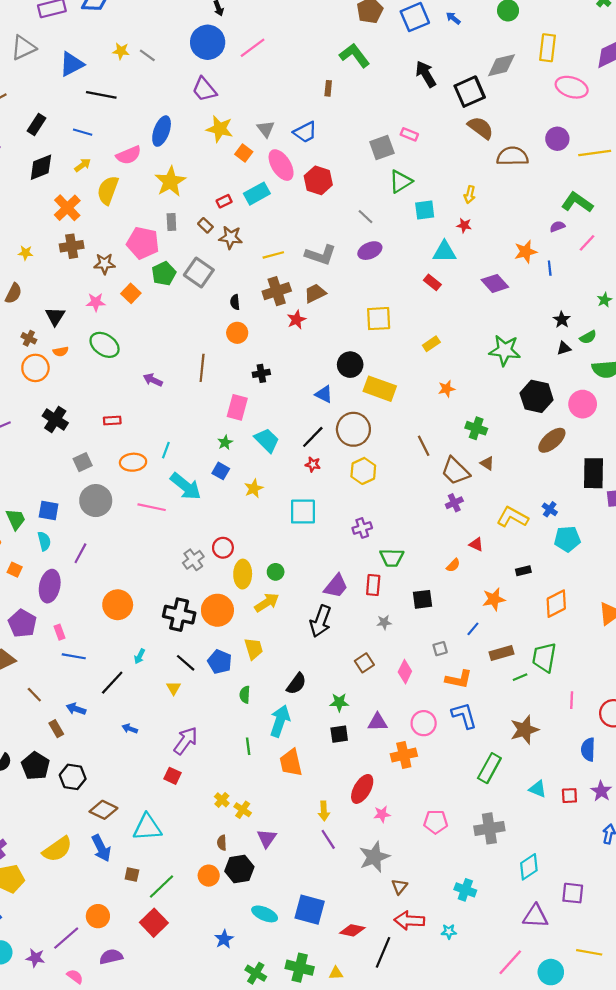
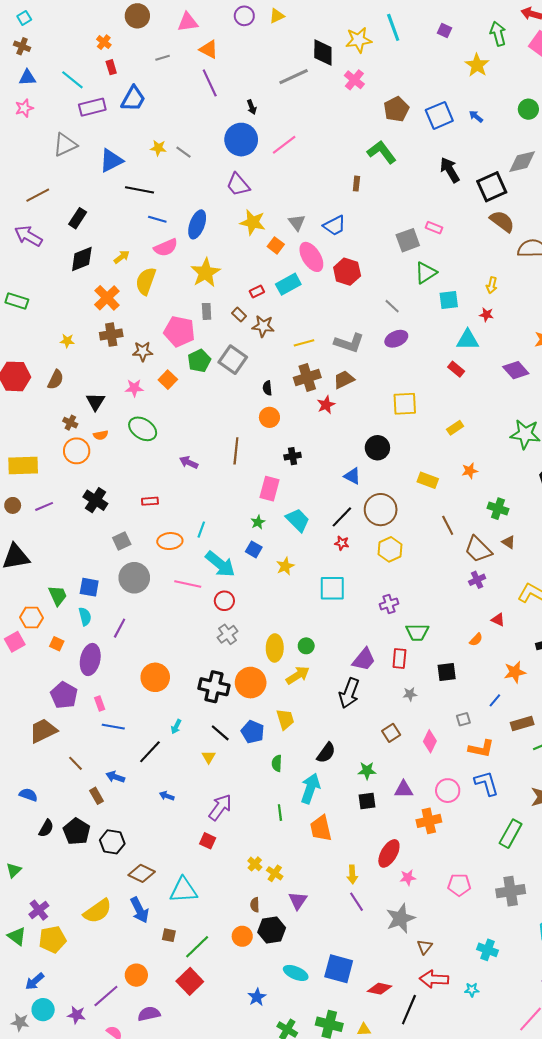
blue line: (83, 132) -> (157, 219), moved
yellow rectangle: (380, 389) -> (428, 480), moved, size x0.7
red circle: (223, 548) -> (224, 601), moved

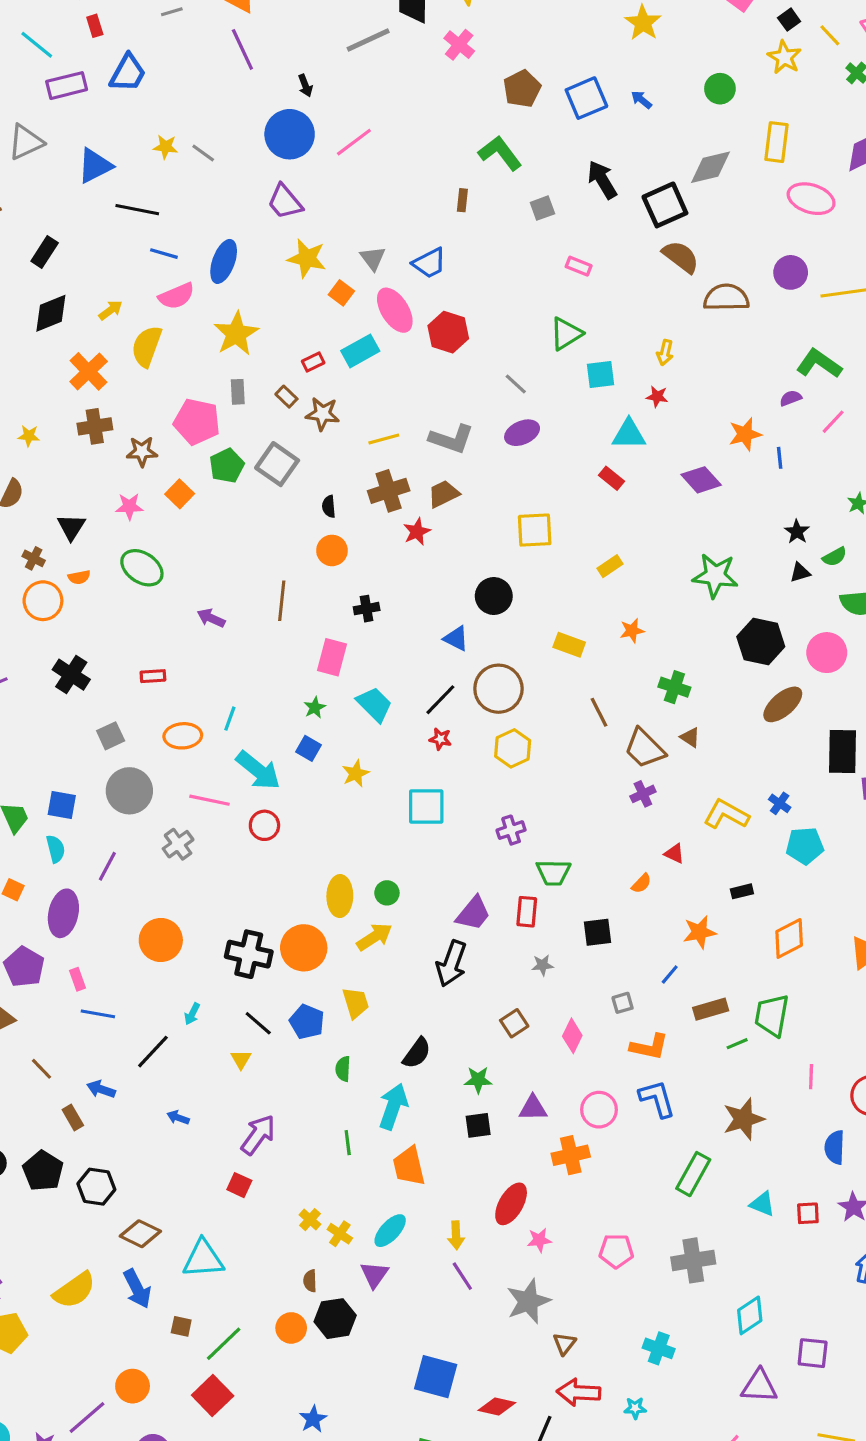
gray square: (408, 240) -> (542, 208), moved, size x0.7
gray cross: (228, 634) -> (178, 844), moved
cyan ellipse: (296, 973) -> (390, 1231), moved, turned -70

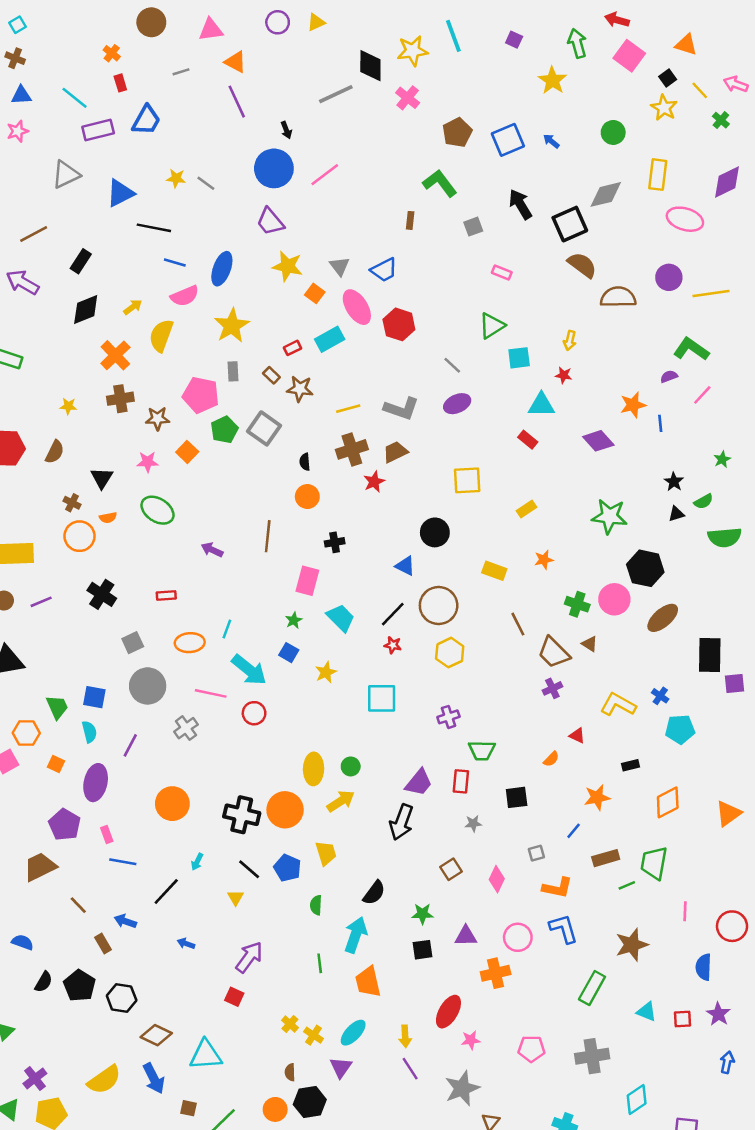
pink circle: (827, 653) -> (614, 599), moved

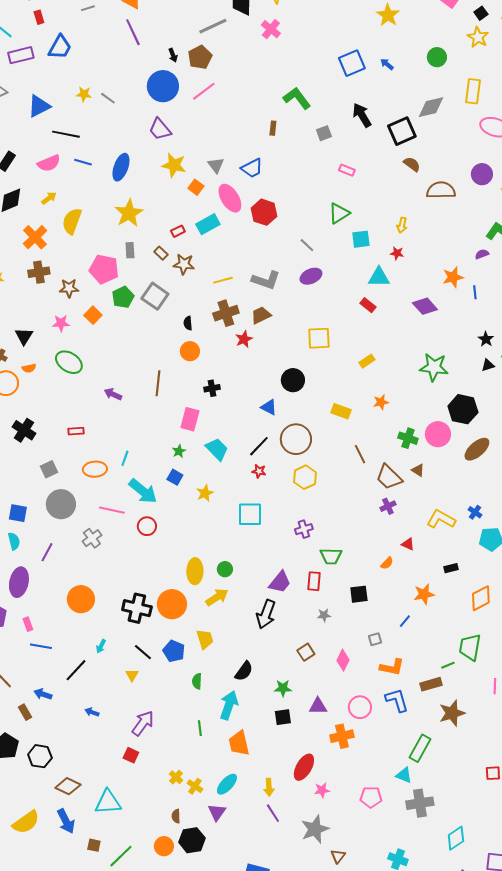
brown pentagon: (457, 132) -> (200, 57), moved
brown semicircle: (582, 265) -> (412, 164), size x0.7
pink semicircle: (185, 296) -> (49, 163), moved
brown rectangle: (606, 858) -> (431, 684), moved
cyan triangle: (647, 1012) -> (404, 775), moved

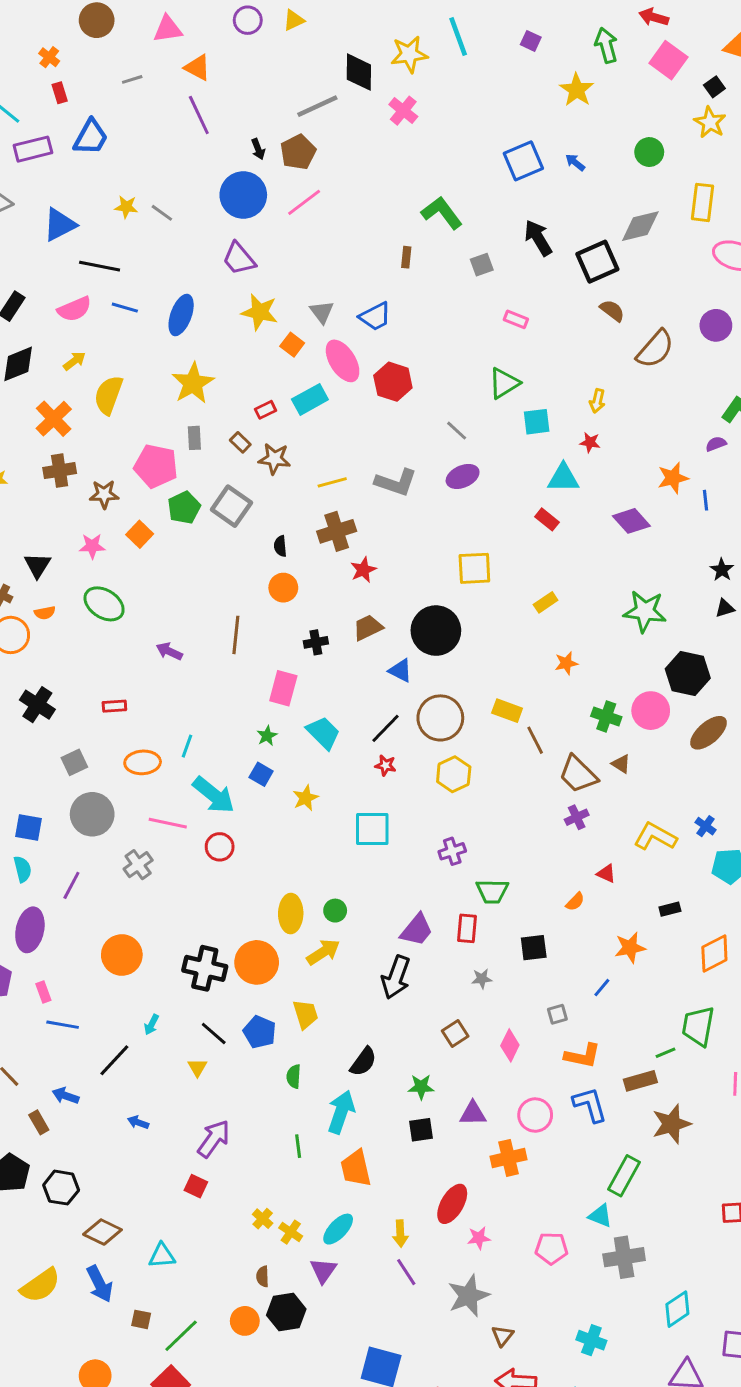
brown semicircle: (441, 190) -> (655, 349), turned 132
brown trapezoid: (261, 315) -> (368, 628), moved
black circle: (293, 380) -> (436, 631), size x1.4
yellow rectangle: (341, 411) -> (507, 711), moved
cyan triangle: (108, 802) -> (162, 1256), size x0.7

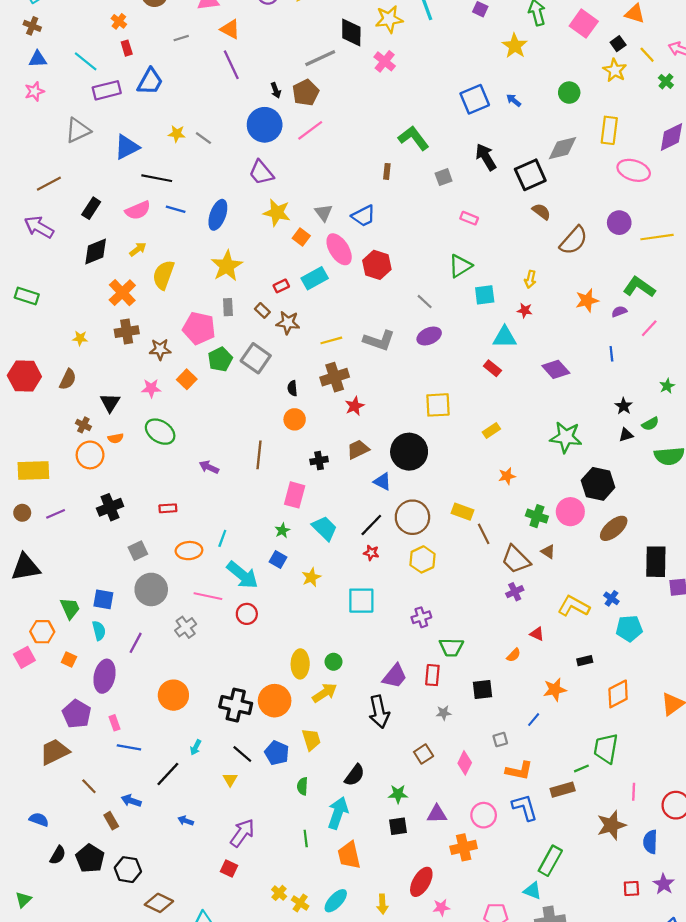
orange star: (673, 478) -> (587, 300), moved
black cross: (37, 705) -> (110, 507), turned 35
black arrow: (396, 977) -> (379, 712), turned -32
brown star: (671, 1124) -> (611, 825), moved

